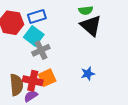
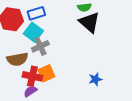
blue star: (88, 74) -> (95, 79), moved
brown semicircle: (16, 85) -> (17, 59), moved, turned 85

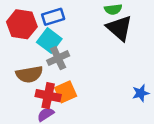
blue star: (95, 79) -> (141, 93), moved

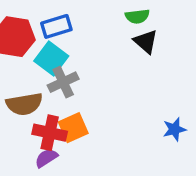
black triangle: (119, 28) -> (146, 42), size x0.7

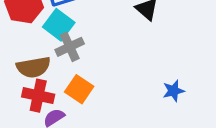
orange square: (73, 128) -> (79, 89), turned -32
red cross: (50, 133) -> (38, 96), moved

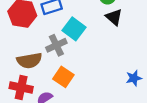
cyan square: (59, 25) -> (74, 29), moved
red cross: (38, 96) -> (21, 88), moved

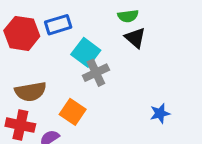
gray cross: (56, 45) -> (96, 73), moved

